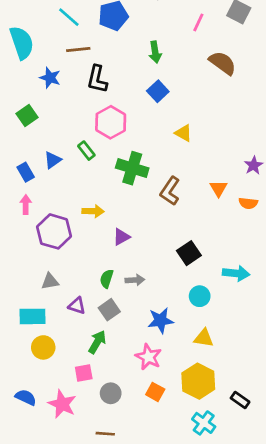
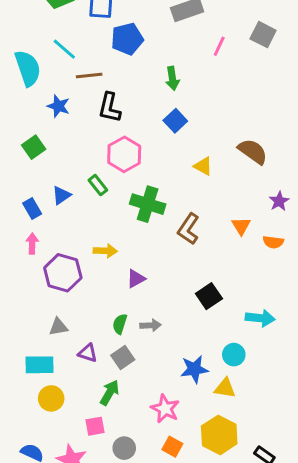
cyan line: (69, 17) -> (64, 49), moved
brown semicircle: (223, 63) -> (253, 151), moved
cyan circle: (200, 296) -> (234, 355), moved
blue star: (161, 320) -> (194, 369), moved

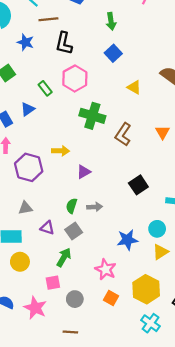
green rectangle: (98, 185) -> (45, 88), moved
yellow triangle: (225, 388) -> (160, 252), moved, turned -42

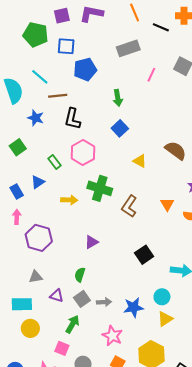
yellow arrow: (61, 151) -> (69, 200), moved
gray arrow: (95, 207) -> (104, 302), moved
pink square: (53, 283) -> (62, 348), turned 32

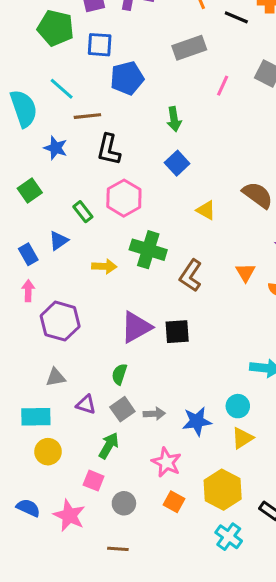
purple triangle: (91, 242) -> (136, 327), size x1.6
black square: (144, 255) -> (177, 332), moved, turned 30

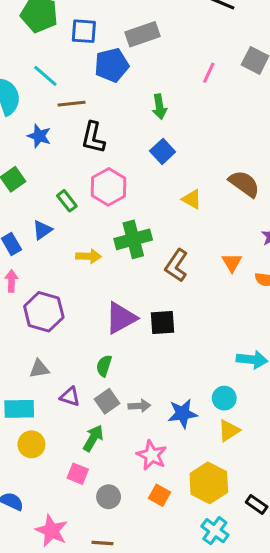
gray rectangle: (189, 48) -> (142, 34), moved
green cross: (148, 250) -> (133, 239), turned -32
pink star: (69, 515) -> (52, 531), moved

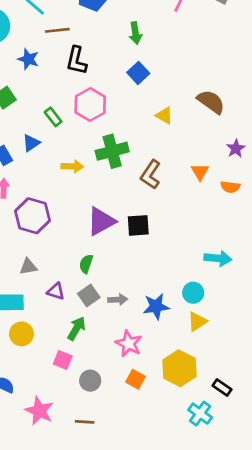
cyan cross: (215, 531) -> (200, 414), moved

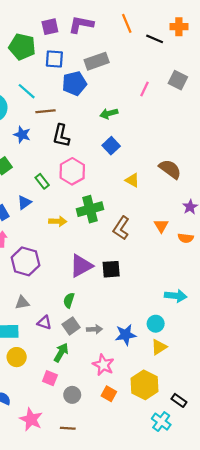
green arrow: (135, 33) -> (109, 113), turned 84

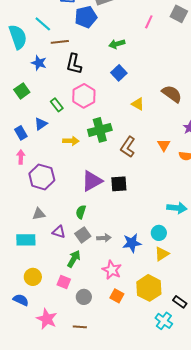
yellow circle: (17, 357) -> (33, 277), moved

